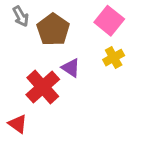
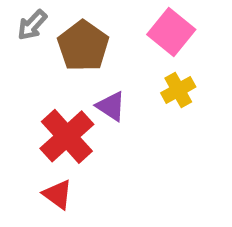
gray arrow: (21, 16) -> (32, 25), turned 72
red triangle: (18, 124) -> (58, 194), moved

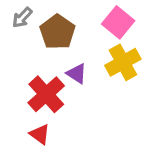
yellow cross: (178, 90) -> (123, 62), size x1.5

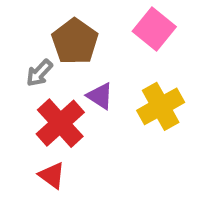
gray arrow: (22, 18) -> (39, 73), moved
yellow cross: (123, 62) -> (161, 106), moved

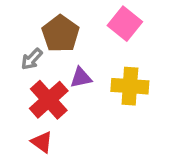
purple triangle: (100, 96) -> (81, 78), turned -45
yellow cross: (161, 106) -> (130, 86), turned 33

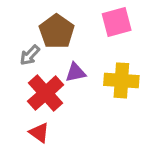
pink square: (125, 24) -> (117, 22), turned 36

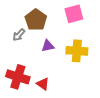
red cross: (46, 93) -> (18, 77), moved, turned -30
red triangle: (39, 133) -> (43, 84), moved

